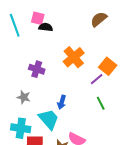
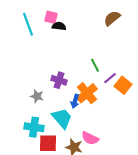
orange cross: (74, 57) -> (87, 93), moved
orange square: (108, 66) -> (123, 85), moved
purple cross: (37, 69) -> (59, 80), moved
green line: (101, 103) -> (95, 65), moved

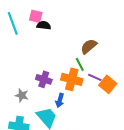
brown semicircle: (112, 18) -> (89, 46), moved
purple line: (110, 78) -> (95, 77), turned 64
orange cross: (87, 93) -> (72, 79), moved, turned -35

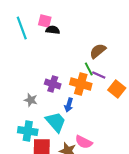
purple line: (95, 77) -> (99, 75), moved

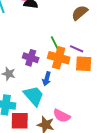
brown semicircle: (98, 51) -> (80, 13), moved
green line: (89, 69) -> (55, 43), moved
orange square: (117, 89) -> (84, 64), moved, turned -36

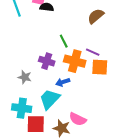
green line: (55, 43) -> (64, 41), moved
blue arrow: (47, 79) -> (63, 82), turned 56
cyan trapezoid: (34, 96) -> (50, 99), turned -95

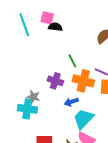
cyan trapezoid: (50, 99) -> (83, 119), moved
cyan cross: (22, 108) -> (27, 109), moved

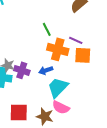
purple cross: (55, 81) -> (22, 70), moved

